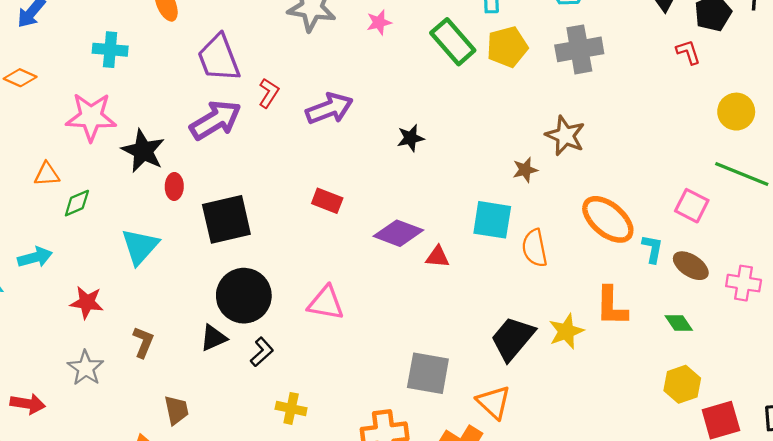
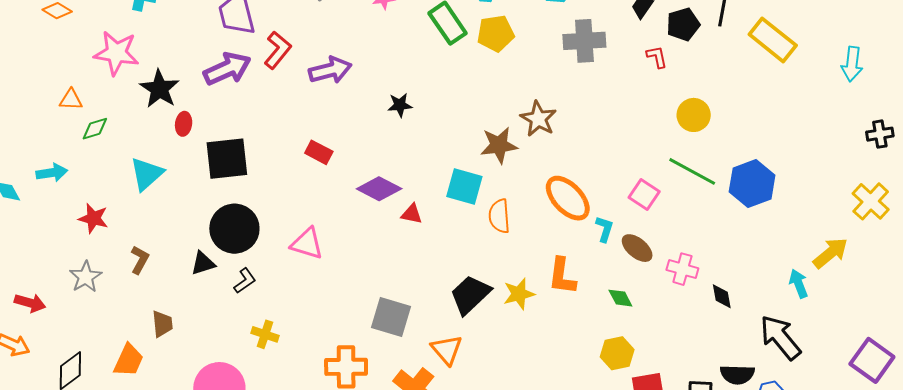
gray cross: (579, 49) -> (584, 41), moved
red L-shape: (269, 93) -> (278, 50), size x1.4
brown star: (525, 170) -> (499, 145), size x1.6

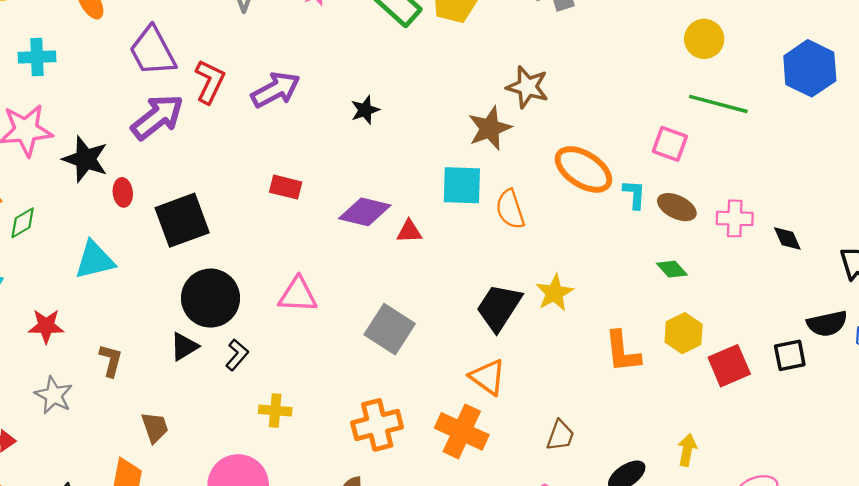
cyan triangle: (147, 174) -> (95, 260), turned 42
blue hexagon: (752, 183) -> (810, 68), moved
orange L-shape: (562, 276) -> (623, 352), moved
gray square: (391, 317) -> (390, 329), moved, turned 30

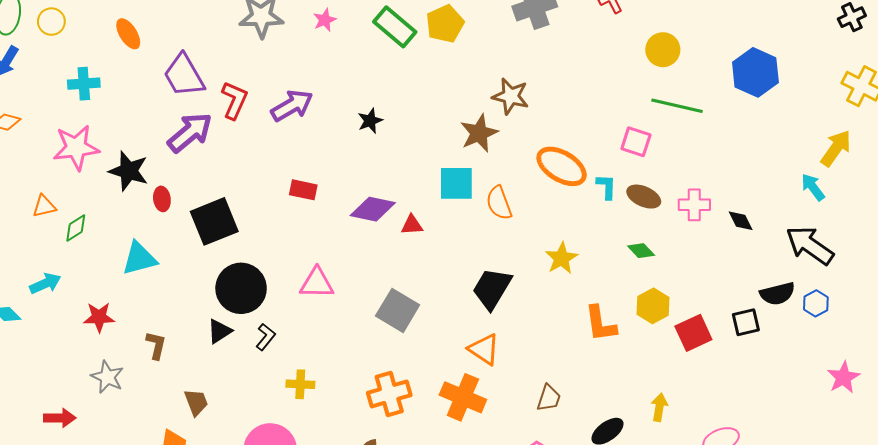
yellow star: (554, 293) -> (561, 258), moved

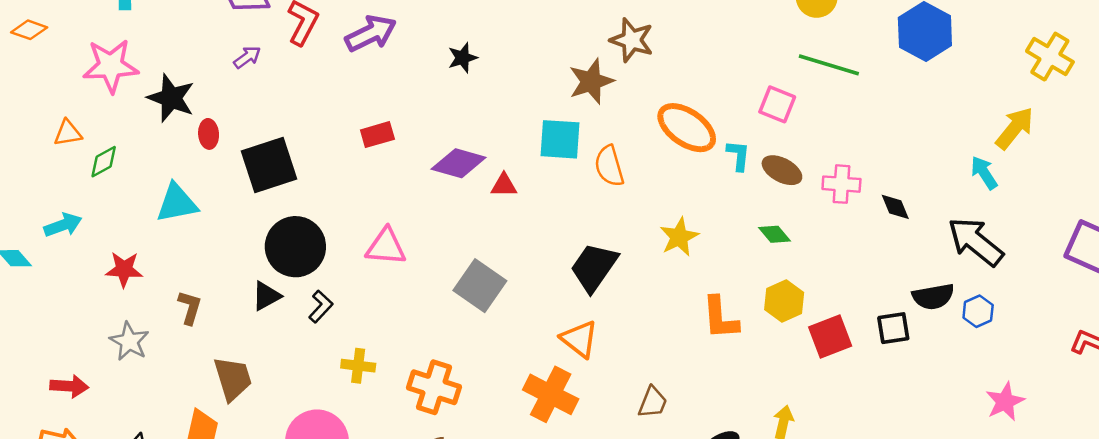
purple arrow: (190, 133) -> (247, 57), size x0.5
red rectangle: (303, 190) -> (377, 135), turned -32
orange cross: (389, 394) -> (434, 387), moved, turned 30
brown trapezoid: (196, 402) -> (233, 379), size x1.4

